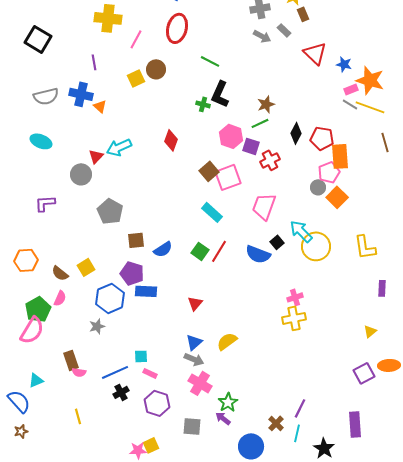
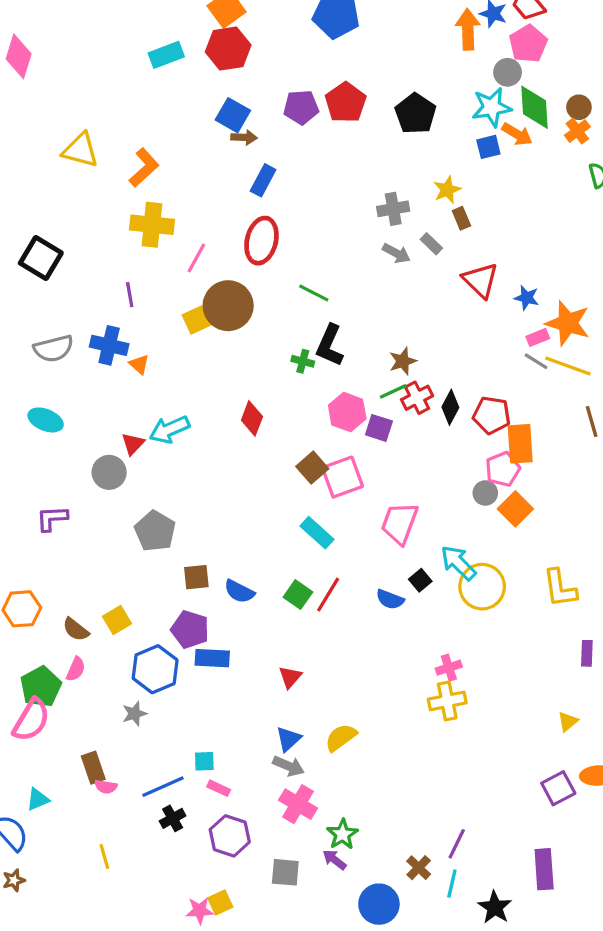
brown circle: (156, 69) -> (228, 306), size x1.6
red cross: (270, 160) -> (417, 398), moved
blue semicircle: (163, 249) -> (239, 591), turned 60
blue semicircle: (258, 254) -> (390, 599), size x0.7

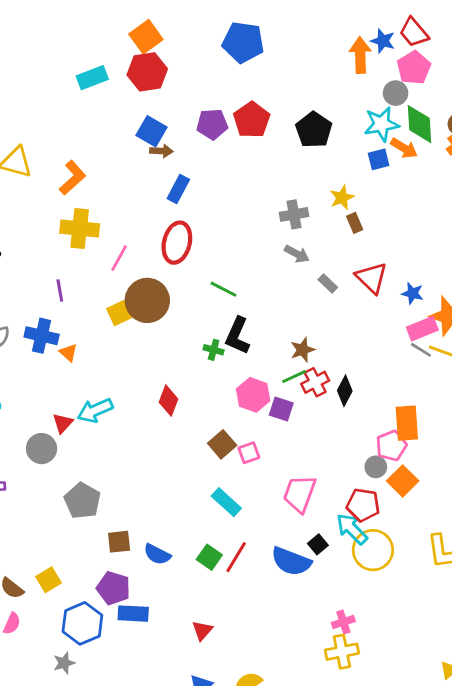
gray rectangle: (431, 244) -> (328, 284), moved
pink rectangle: (538, 337) -> (422, 329), size x1.5
red pentagon: (492, 415) -> (363, 505), moved
pink square: (342, 477) -> (249, 453), size x0.6
blue semicircle: (390, 599) -> (291, 561), size x1.6

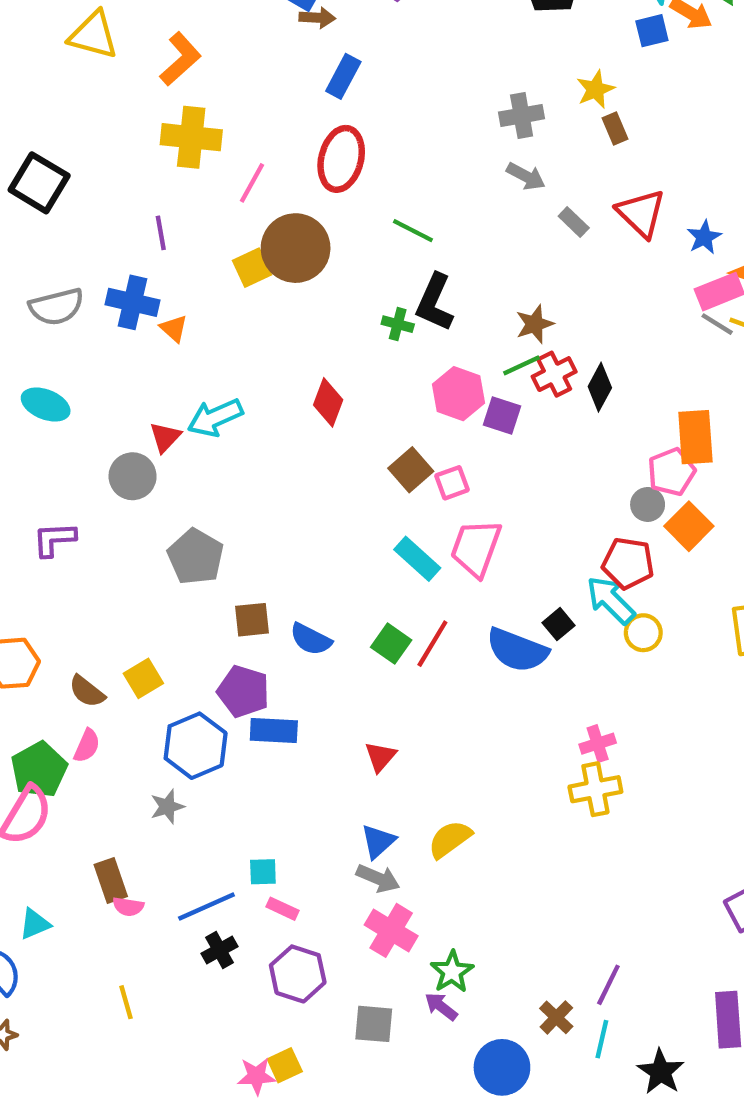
blue star: (412, 293) -> (704, 237), turned 30
pink trapezoid: (300, 494) -> (476, 548), moved
yellow circle: (373, 550) -> (643, 633), size x0.6

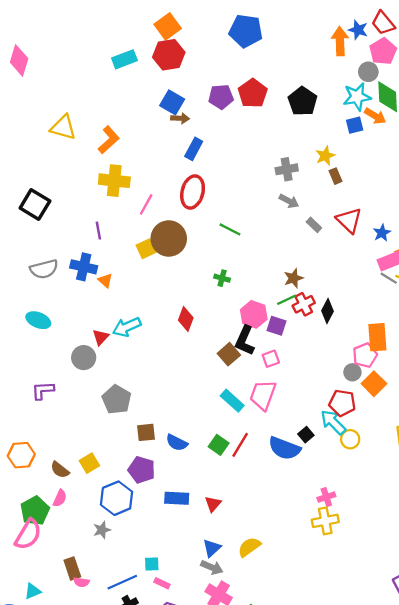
black L-shape: (435, 302) -> (245, 341), moved
pink square: (452, 483) -> (271, 359), moved
blue rectangle: (274, 731) -> (177, 498), moved

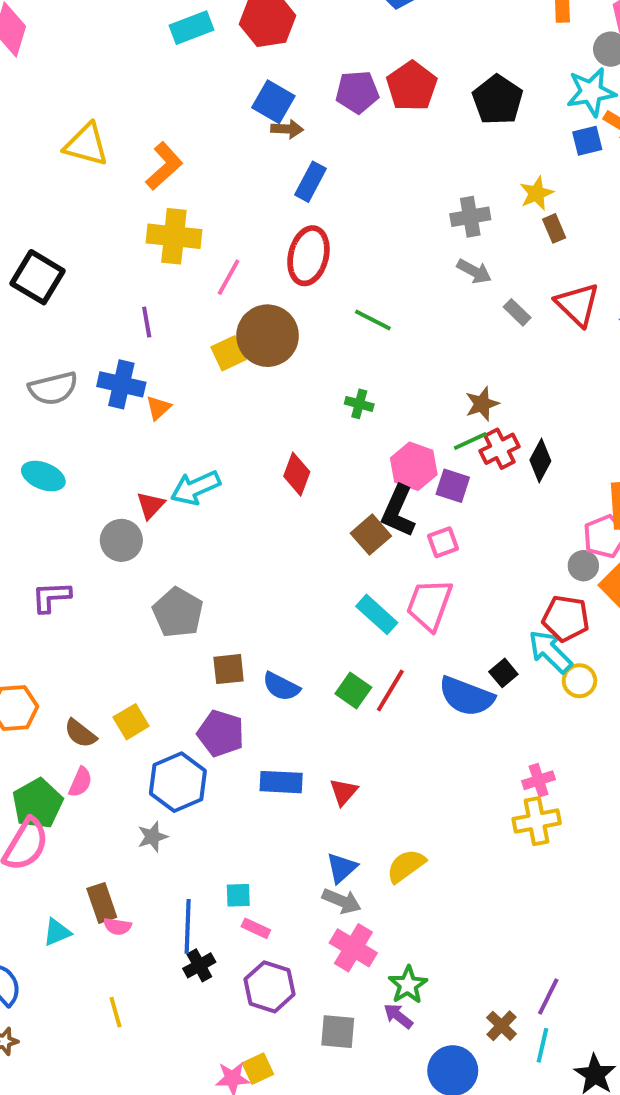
orange triangle: (105, 280) -> (158, 408), turned 35
blue line: (122, 582) -> (188, 926), turned -64
cyan triangle: (33, 591) -> (57, 932), moved

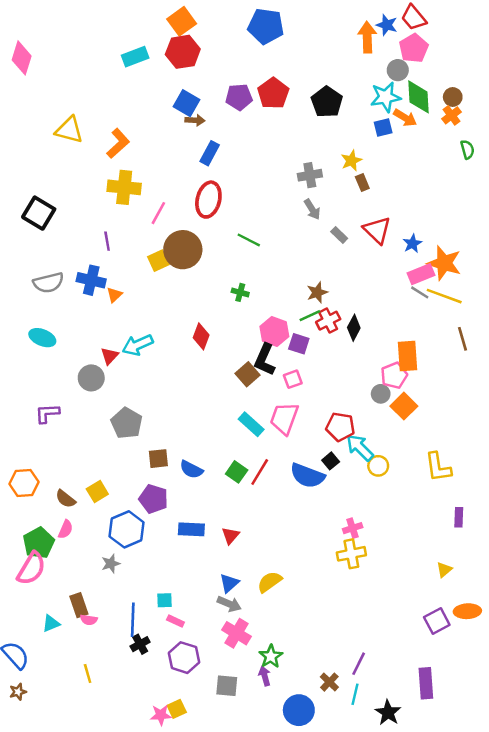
gray arrow: (474, 271) -> (312, 209), turned 30
red pentagon: (566, 618) -> (340, 427), moved
purple arrow: (398, 1016) -> (265, 676), turned 36

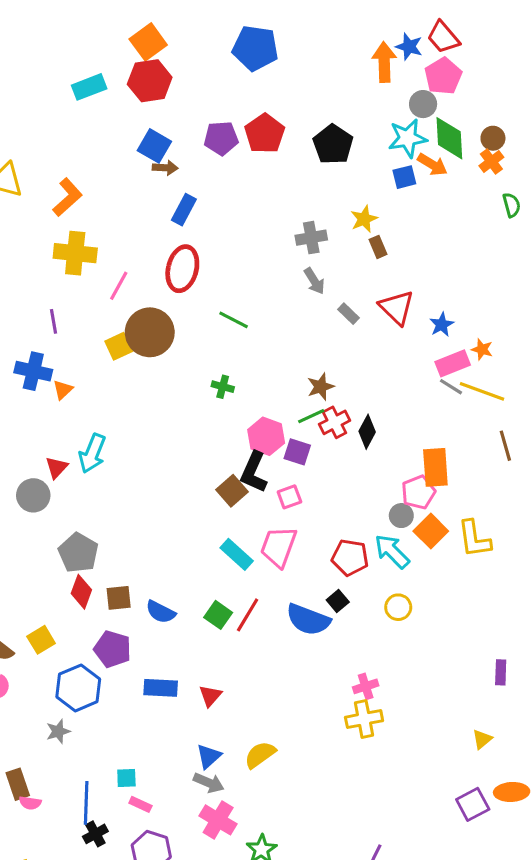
orange star: (444, 263) -> (482, 349), size x0.5
red diamond: (201, 336) -> (81, 592), moved
cyan arrow: (138, 345) -> (92, 453), turned -44
cyan arrow: (360, 448) -> (392, 551), moved
yellow L-shape: (438, 467) -> (474, 539), moved

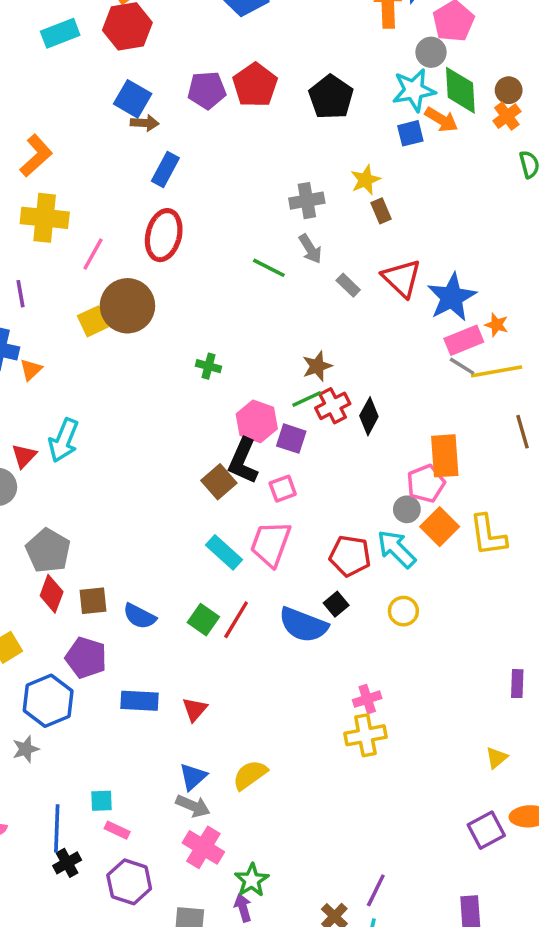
green line: (234, 320) -> (269, 268), moved
blue star: (442, 325) -> (452, 297), size x1.8
yellow line: (482, 391) -> (497, 371), turned -30

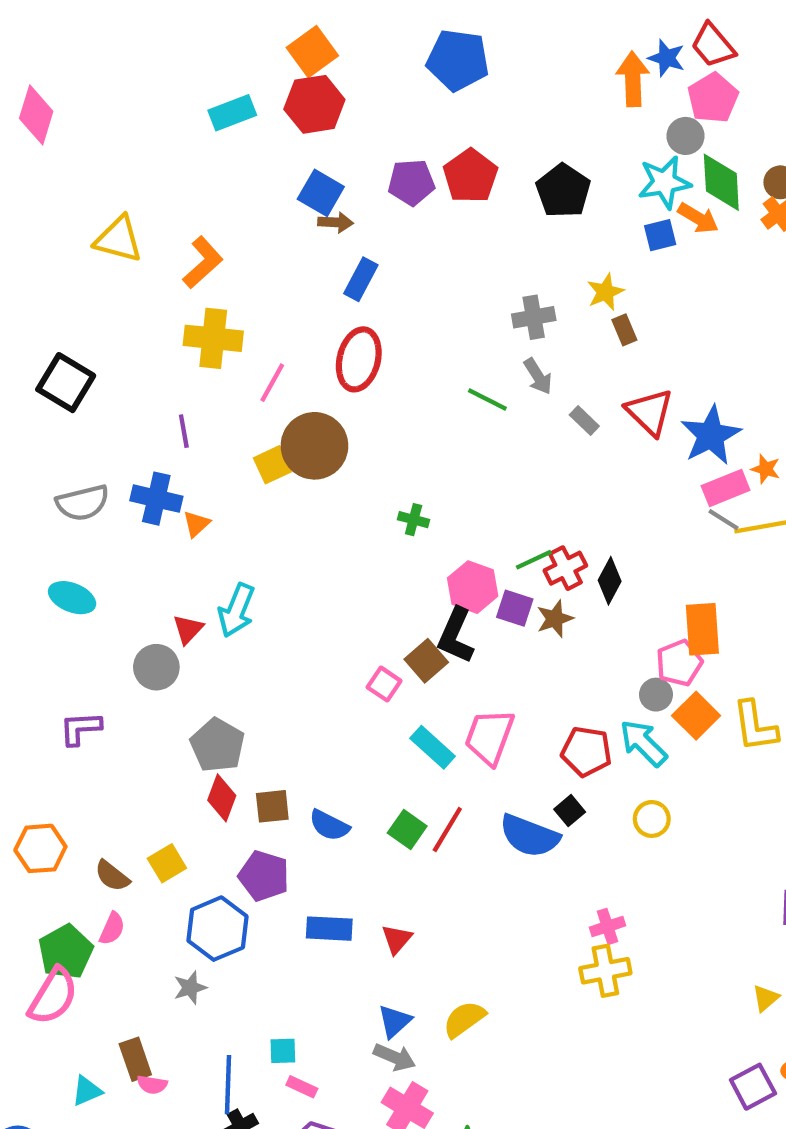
brown star: (317, 366) -> (555, 619), moved
pink square: (283, 489) -> (384, 684), moved, turned -36

